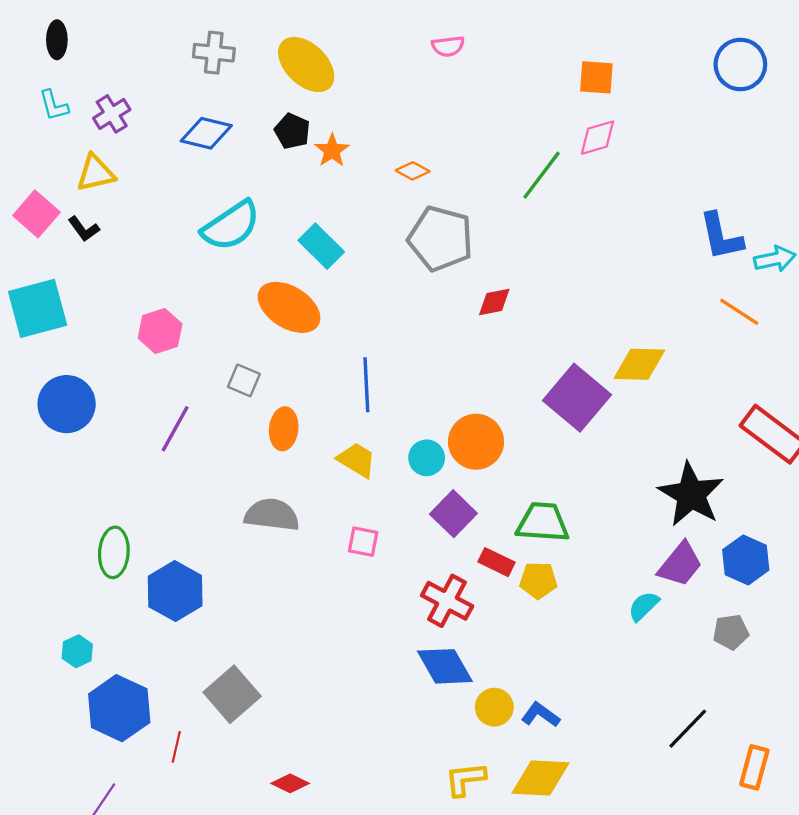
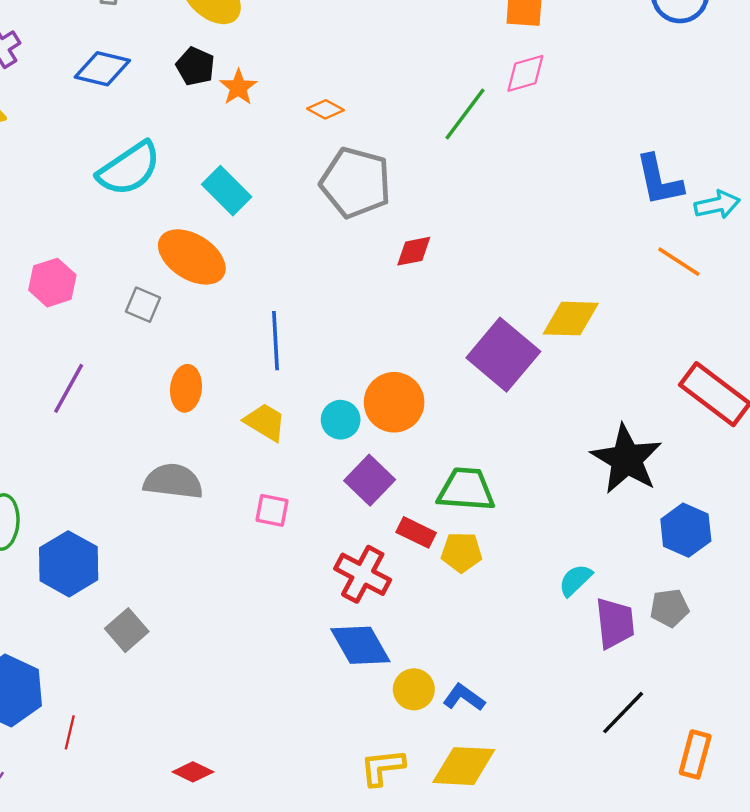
gray square: (244, 380) -> (143, 305), moved
purple trapezoid: (680, 564) -> (615, 623), moved, turned -45
gray square: (232, 694) -> (127, 630), moved, size x0.7

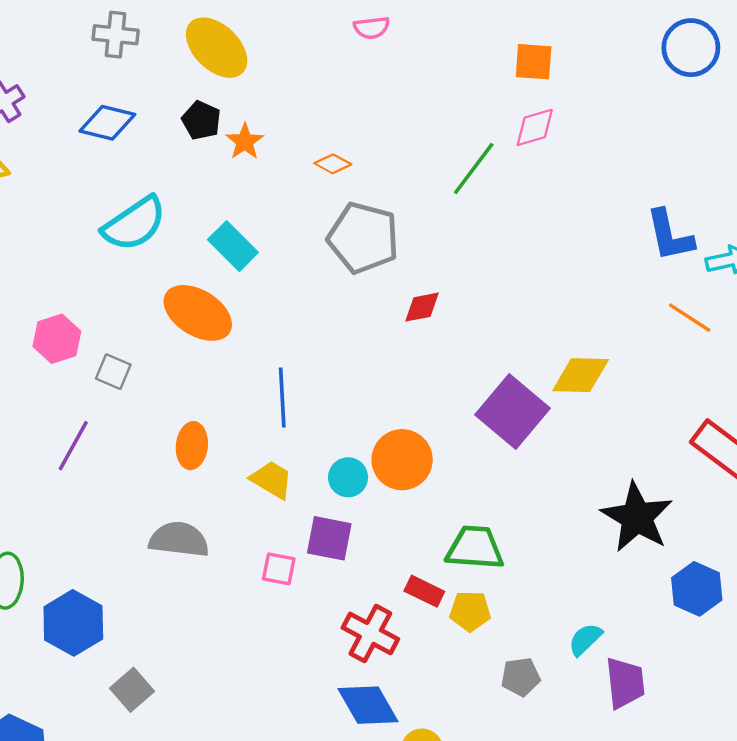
gray square: (143, 305) -> (113, 372), moved
purple square: (370, 480) -> (329, 538), moved, turned -33
gray pentagon: (670, 608) -> (521, 677), moved

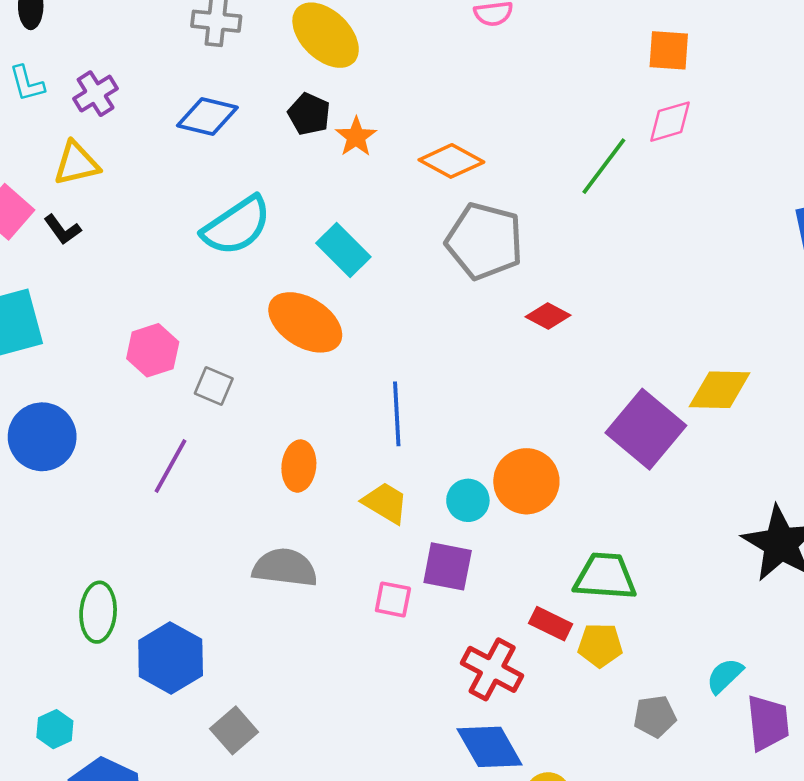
orange diamond: (333, 164) -> (451, 161), size x1.6
red diamond: (422, 307) -> (548, 316), turned 39

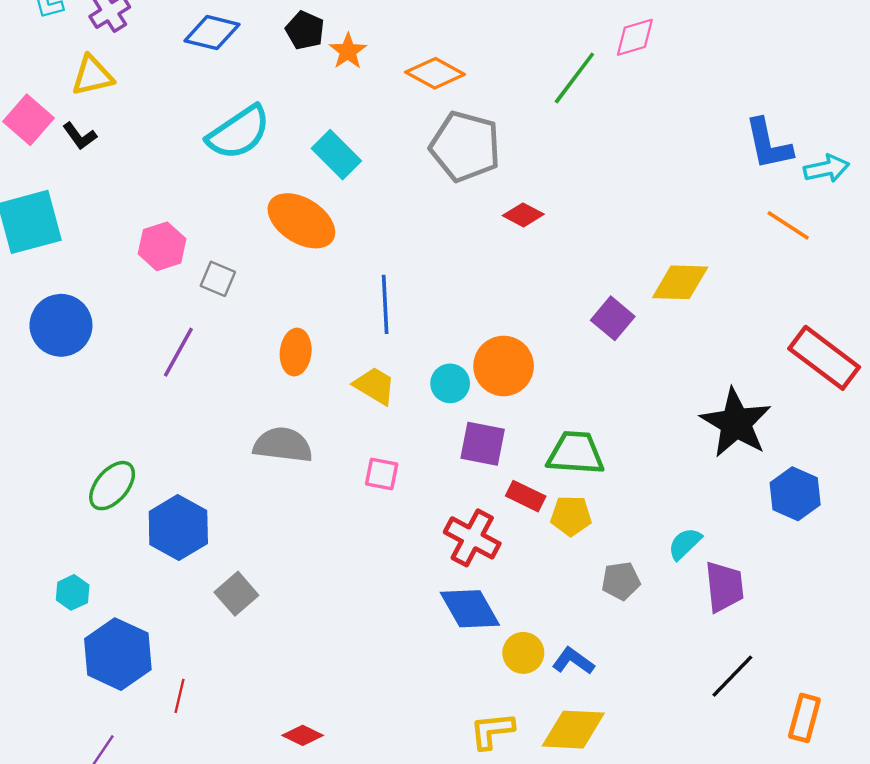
purple square: (646, 429) -> (613, 318), size x0.6
purple square: (448, 566) -> (483, 444), moved
green ellipse: (98, 612) -> (112, 486), turned 36

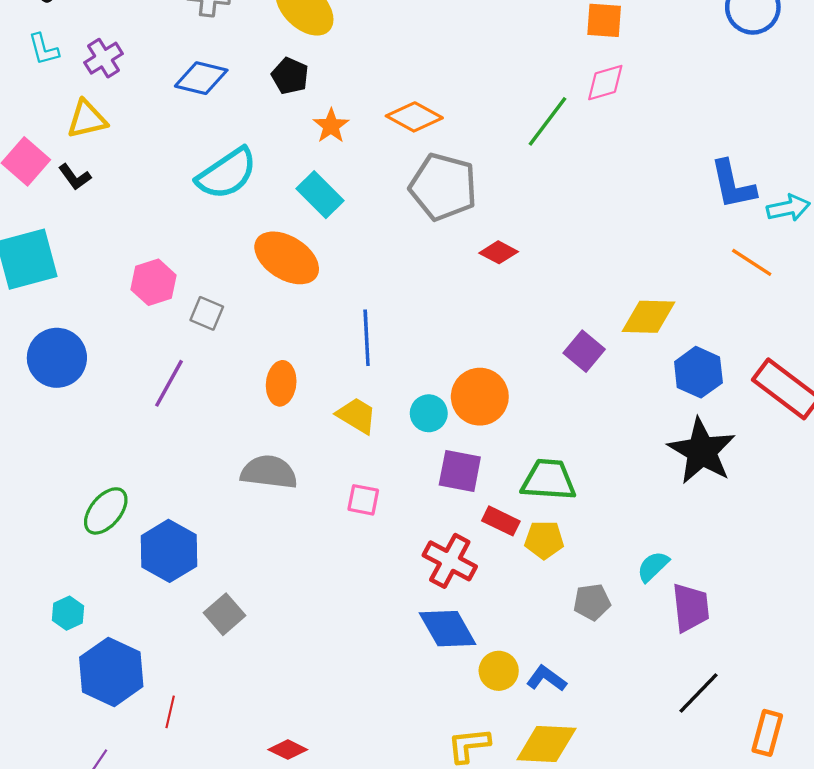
orange star: (348, 51) -> (331, 126), moved
blue hexagon: (795, 494) -> (698, 372), moved

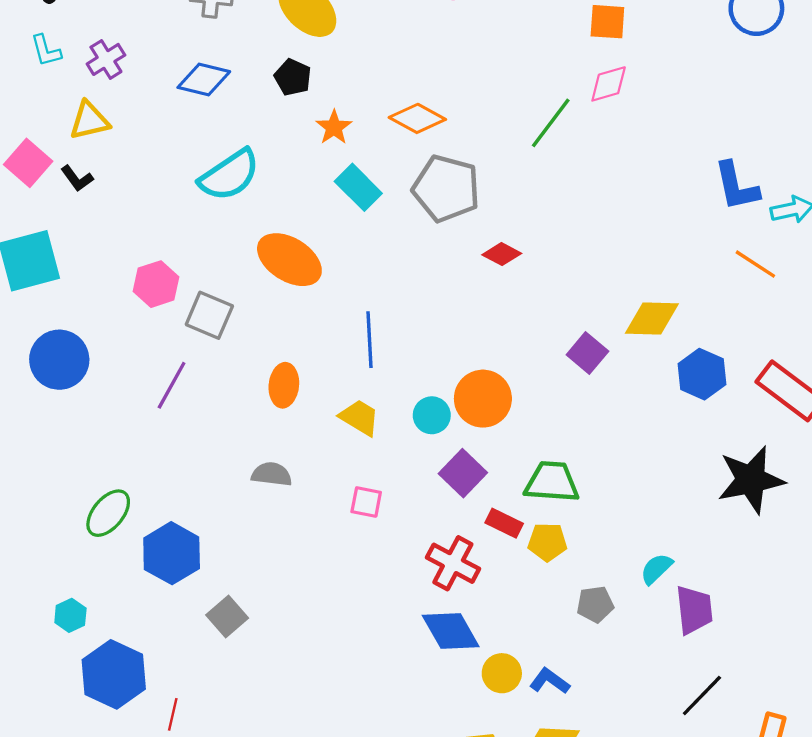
cyan rectangle: (320, 195) -> (358, 187), moved
gray square: (207, 313) -> (209, 315), size x1.4
black star: (702, 451) -> (751, 480), moved, turned 30
purple square: (460, 471) -> (463, 473), turned 33
gray semicircle: (269, 472) -> (272, 474), size x0.7

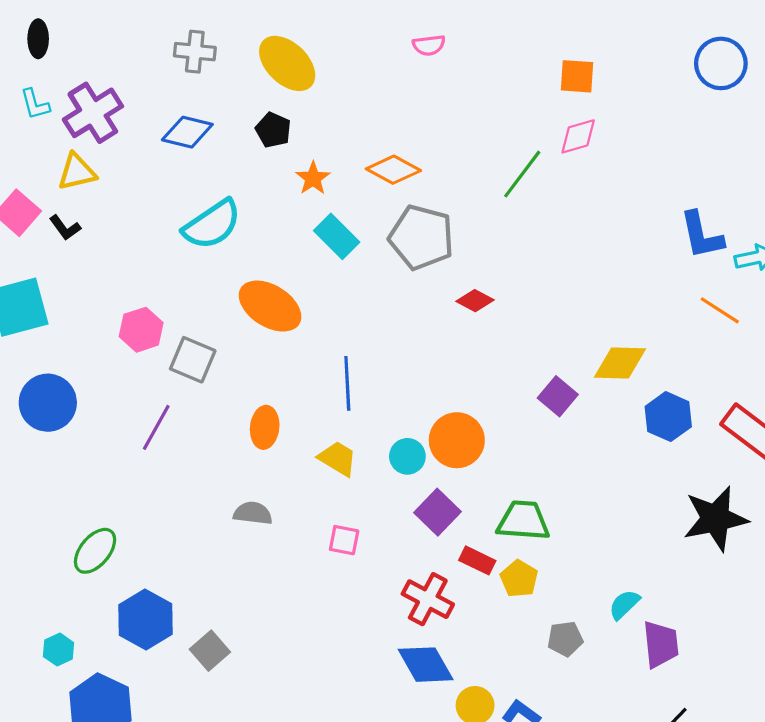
purple cross: (106, 59) -> (93, 113), size x1.6
yellow pentagon: (547, 542) -> (519, 579), turned 30
blue hexagon: (172, 553) -> (145, 620), moved

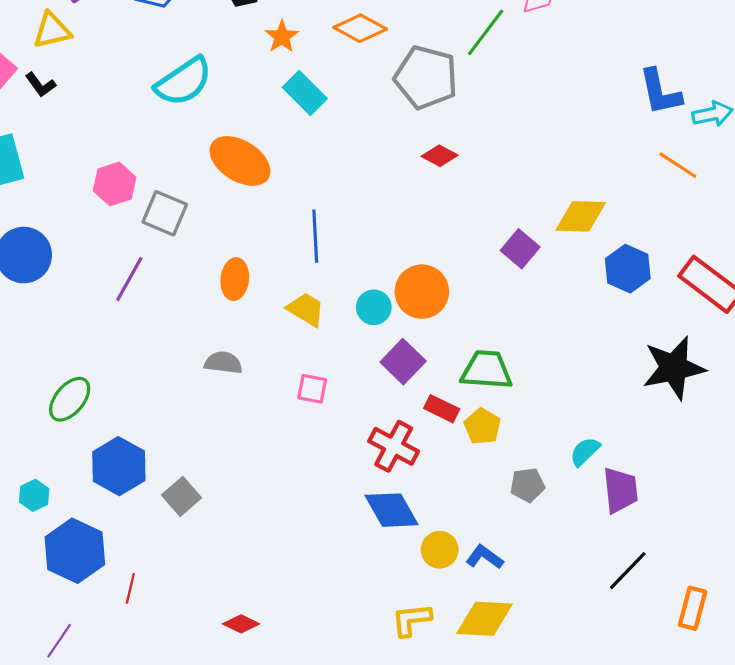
gray pentagon: (421, 237) -> (426, 77), moved

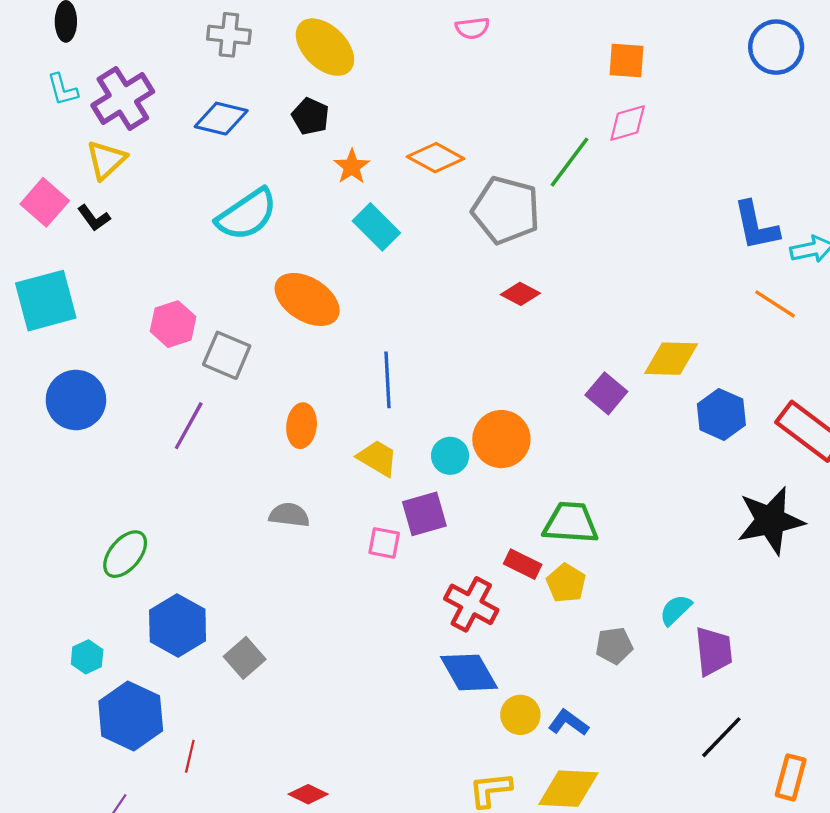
yellow triangle: (52, 30) -> (106, 160), turned -30
purple square: (403, 362) -> (424, 514), moved, turned 30

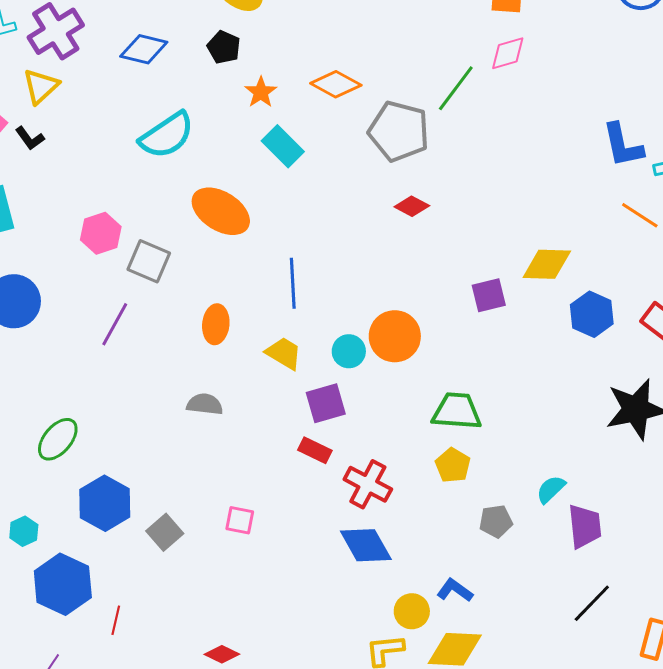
purple square: (606, 393) -> (489, 295), turned 36
pink square: (384, 543) -> (240, 520), moved
red rectangle: (523, 564) -> (315, 450), moved
yellow circle: (520, 715) -> (412, 611), moved

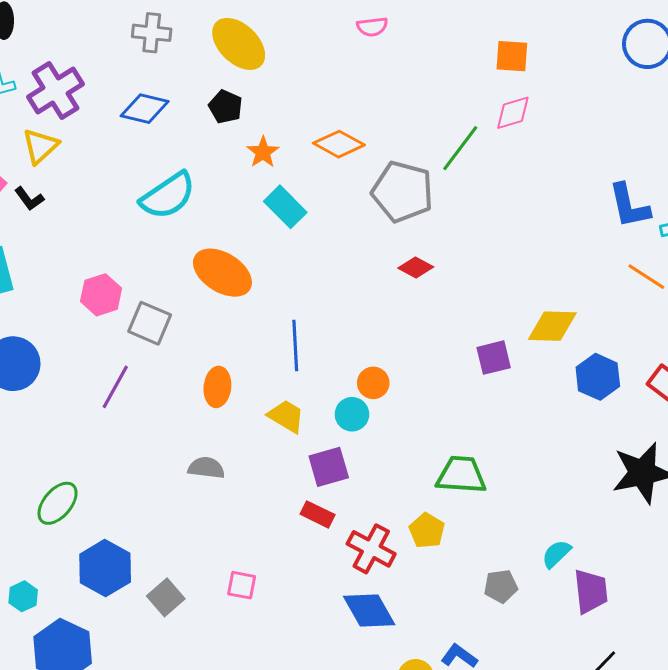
orange circle: (395, 336) -> (373, 383), moved, size x0.6
yellow pentagon: (453, 465) -> (427, 531), moved

